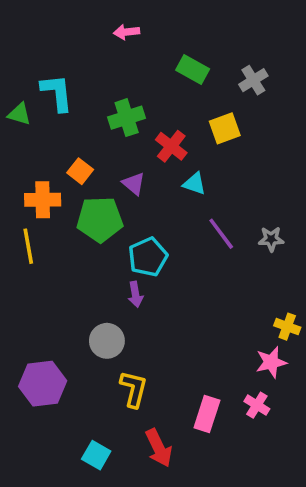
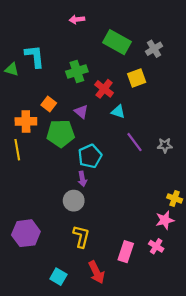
green rectangle: (193, 69) -> (117, 42), size x1.4
gray circle: (107, 341) -> (74, 201), moved

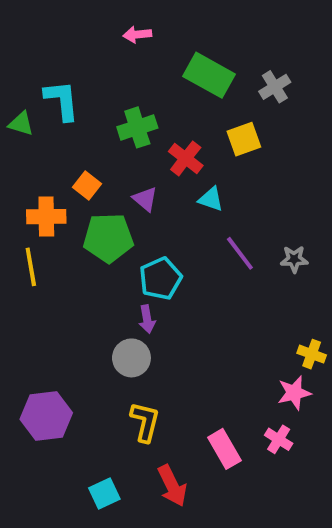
pink rectangle: (126, 252) -> (224, 449), turned -48
cyan square: (58, 277) -> (104, 494), turned 35

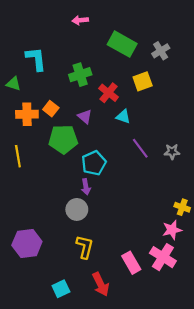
green triangle: (21, 124) -> (13, 84), moved
orange cross: (46, 217) -> (27, 114), moved
pink cross: (279, 439) -> (163, 257), size x1.6

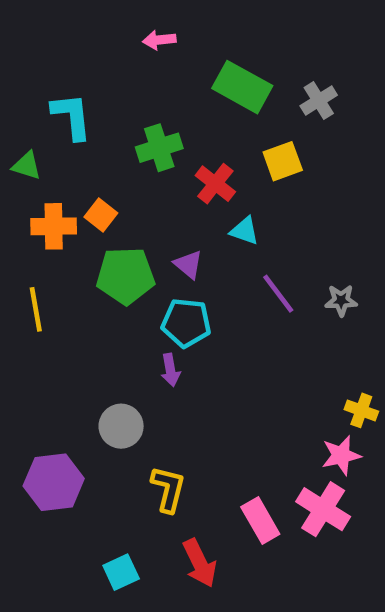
purple triangle: (85, 117) -> (188, 264), moved
cyan pentagon: (94, 163) -> (186, 323), turned 30
gray circle: (77, 209) -> (121, 426), moved

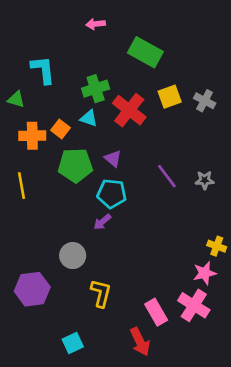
gray cross: (319, 101) -> (205, 101), moved, turned -30
red cross: (215, 184) -> (129, 110), size x1.4
cyan triangle: (245, 231) -> (89, 118), moved
purple arrow: (170, 370) -> (102, 222), turned 60
red arrow: (200, 563) -> (140, 342), moved

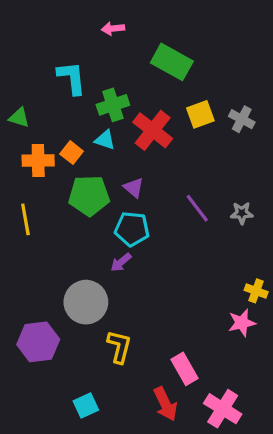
cyan L-shape: (43, 70) -> (72, 78), moved
gray circle: (73, 256) -> (86, 302), size x1.4
pink cross: (194, 305) -> (223, 409), moved

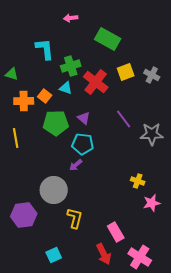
purple line: (197, 208) -> (124, 119), moved
gray star: (242, 213) -> (152, 134), size x1.6
yellow cross: (256, 291) -> (138, 181), moved

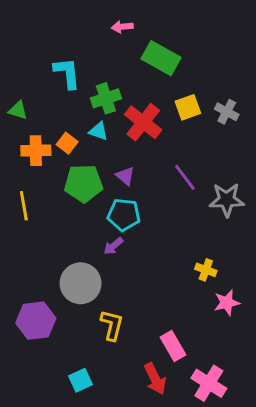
pink arrow: (71, 18) -> (122, 27), moved

